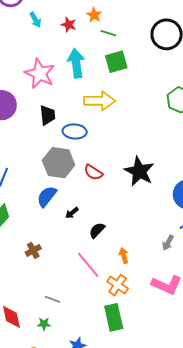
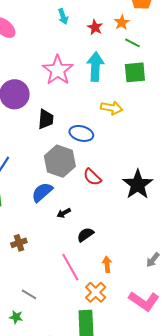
yellow arrow: (100, 101) -> (112, 108), size x0.7
black trapezoid: (47, 115) -> (46, 119), moved

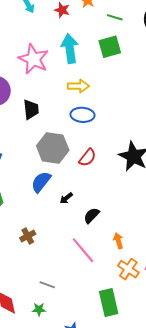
green line: (132, 43) -> (115, 17), moved
yellow arrow: (112, 108) -> (78, 86), moved
blue ellipse: (81, 133) -> (82, 115), moved
red semicircle: (92, 177) -> (87, 158), turned -84
orange cross: (96, 292) -> (128, 269), moved

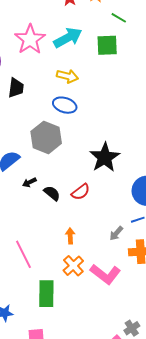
cyan arrow: (70, 49) -> (68, 38), turned 56
gray hexagon: (53, 148) -> (46, 137), moved
red semicircle: (87, 158) -> (81, 192), moved
black semicircle: (92, 215) -> (52, 193), moved, turned 72
pink line: (83, 250) -> (23, 254), moved

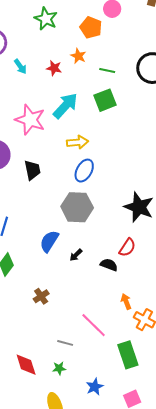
blue ellipse: (65, 105) -> (84, 171), turned -60
black semicircle: (52, 193) -> (109, 265), moved
orange arrow: (70, 236) -> (126, 301), moved

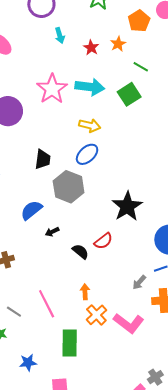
green square: (105, 100) -> (129, 94), turned -30
cyan arrow: (65, 106) -> (90, 87), turned 36
black trapezoid: (32, 170) -> (43, 159), moved

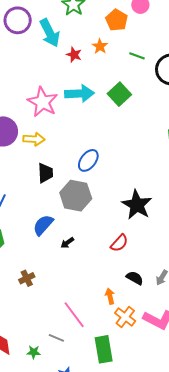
cyan arrow: (60, 35) -> (50, 33), moved, size x1.8
green line: (141, 67) -> (137, 56), moved
yellow arrow: (90, 125) -> (34, 139), moved
black semicircle: (80, 252) -> (135, 278), moved
gray line: (14, 312) -> (56, 338), moved

